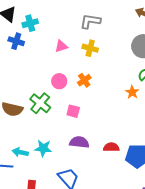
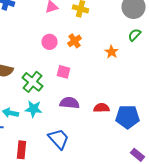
orange star: (132, 92) -> (112, 52), moved
green cross: (40, 103) -> (32, 82), moved

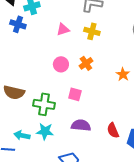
green cross: (32, 82) -> (44, 104), turned -30
red semicircle: (102, 108) -> (113, 130), turned -112

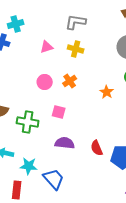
cyan star: (45, 131) -> (29, 166), moved

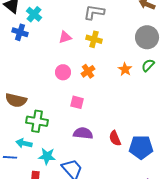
cyan cross: (16, 24) -> (34, 14), turned -35
orange star: (107, 92) -> (125, 69), moved
green cross: (28, 122) -> (37, 121), moved

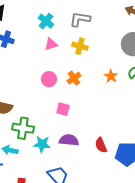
cyan cross: (34, 14) -> (46, 21), moved
cyan star: (47, 156) -> (42, 144), moved

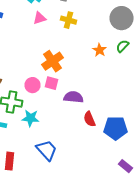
orange cross: (74, 78) -> (52, 61), moved, size x1.5
pink circle: (49, 79) -> (32, 85), moved
purple semicircle: (69, 140) -> (74, 97), moved

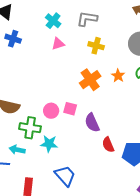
yellow cross: (68, 20) -> (96, 46), moved
orange cross: (52, 61) -> (90, 80), moved
purple semicircle: (74, 97) -> (92, 123), turned -120

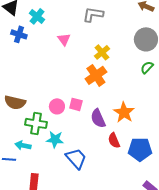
cyan cross: (53, 21) -> (37, 16), moved
pink triangle: (58, 44) -> (64, 39), turned -48
yellow cross: (96, 46) -> (102, 52), moved, turned 35
orange star: (118, 76) -> (124, 112), moved, size x1.5
blue trapezoid: (65, 176) -> (76, 158), moved

